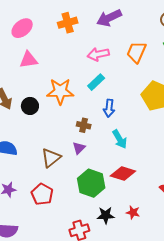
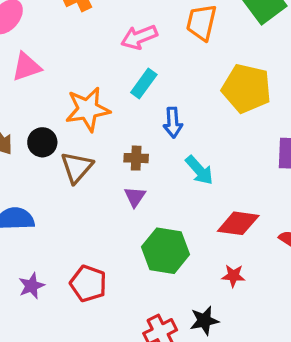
brown triangle: (51, 158) -> (77, 167), moved
red diamond: (123, 173) -> (238, 223), moved
red star: (133, 212) -> (233, 276), moved
black star: (106, 215) -> (204, 321), moved

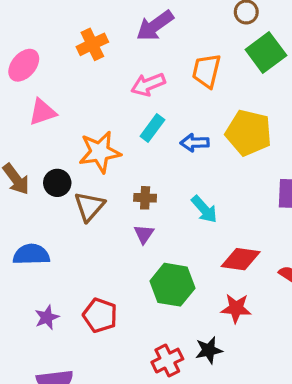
blue arrow: (173, 123) -> (195, 143), moved, turned 92
red star: (233, 276) -> (236, 308), size x1.4

